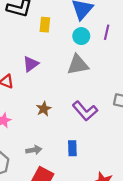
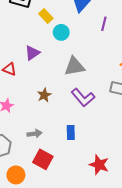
yellow rectangle: (45, 25) -> (46, 16), turned -48
cyan circle: (81, 36) -> (61, 32), moved
gray triangle: (78, 65) -> (74, 66), moved

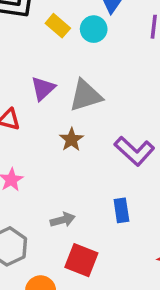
cyan circle: (61, 32) -> (94, 29), moved
gray triangle: (74, 66) -> (85, 96), moved
brown star: (44, 95) -> (71, 140), moved

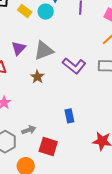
purple L-shape: (134, 151) -> (74, 66), moved
gray arrow: (63, 220) -> (29, 130), moved

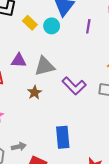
purple triangle: (19, 48) -> (19, 60), turned 42
blue rectangle: (69, 116) -> (63, 137), size x1.5

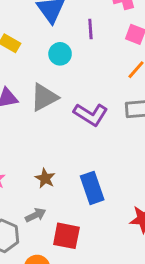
cyan circle: (52, 26) -> (60, 54), moved
brown star: (35, 92) -> (45, 178), moved

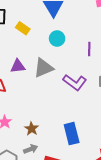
purple line: (90, 29) -> (89, 49), moved
brown star: (45, 178) -> (32, 129), moved

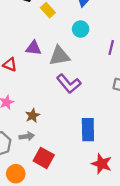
purple L-shape: (75, 82) -> (69, 84), moved
blue rectangle: (72, 134) -> (88, 130), moved

